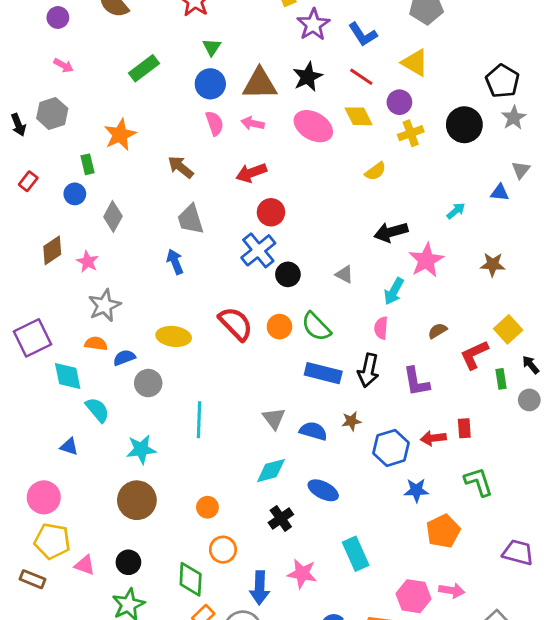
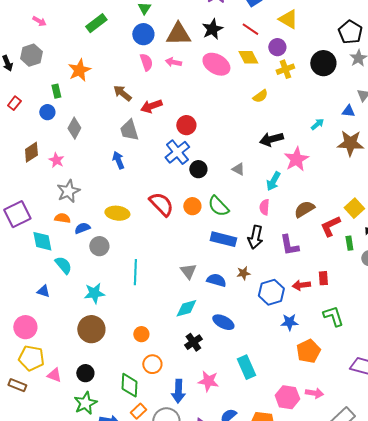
red arrow: (251, 173) -> (151, 106), moved
brown star: (493, 264) -> (350, 143), moved, size x1.5
brown semicircle: (438, 331) -> (304, 209), size x1.5

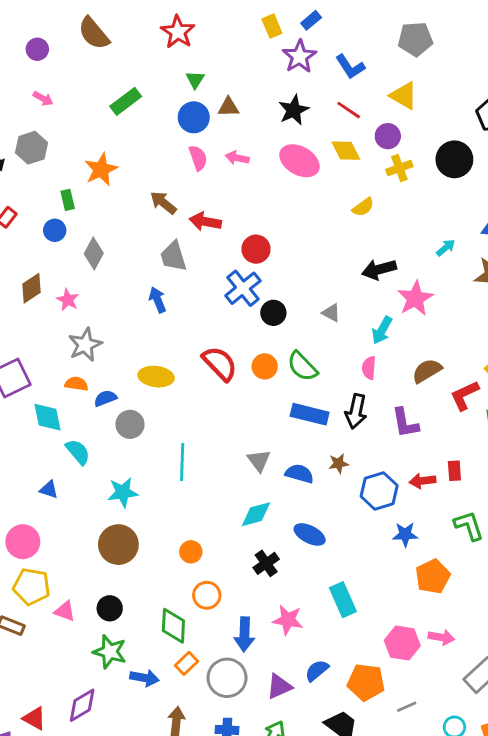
brown triangle: (178, 34) -> (228, 107), moved, size x0.6
red arrow: (151, 106) -> (205, 222), turned 30
green star: (85, 403) -> (110, 652), turned -30

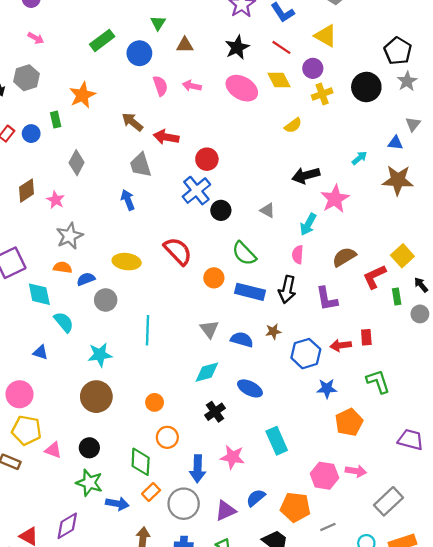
blue circle: (194, 117) -> (139, 53), moved
blue circle: (55, 230) -> (31, 134), moved
orange circle: (265, 366) -> (214, 278), moved

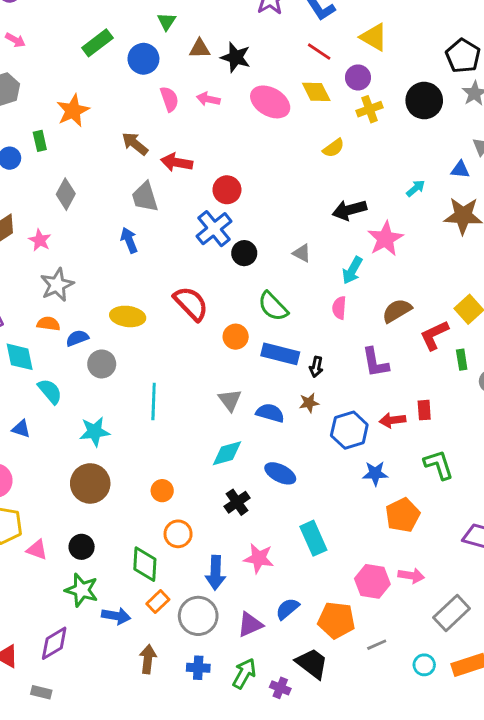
black star: (237, 47) -> (236, 57), moved, turned -30
black arrow: (287, 290) -> (316, 367), moved, size x0.6

